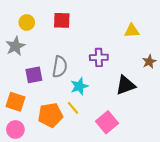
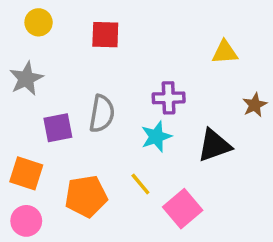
yellow circle: (27, 22) -> (39, 22), moved
cyan star: (79, 86) -> (156, 137), moved
yellow line: (73, 108) -> (140, 184), moved

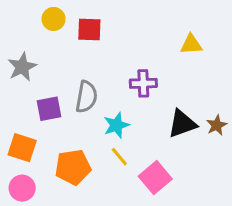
yellow circle: (39, 22) -> (54, 19), moved
brown star: (255, 105) -> (217, 125), moved
cyan star: (156, 137) -> (116, 125), moved

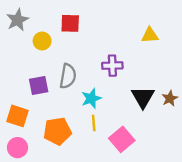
yellow circle: (54, 19) -> (42, 41), moved
gray star: (22, 67) -> (17, 20), moved
black triangle: (182, 124) -> (143, 97), turned -40
yellow line: (119, 157) -> (94, 123), turned 35

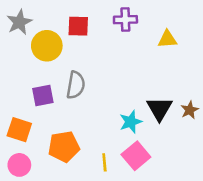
yellow circle: (42, 41) -> (47, 46), size x1.5
purple cross: (112, 66) -> (125, 20), moved
cyan star: (91, 98) -> (131, 122), moved
yellow line: (94, 123) -> (104, 162), moved

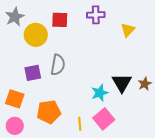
yellow triangle: (167, 39) -> (128, 30), turned -42

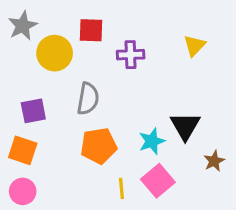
purple cross: (96, 15) -> (131, 55), moved
purple square: (33, 73) -> (33, 111), moved
brown star: (145, 84) -> (214, 161), moved
orange pentagon: (49, 112) -> (99, 146), moved

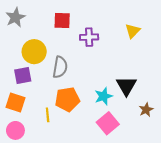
yellow circle: (55, 53) -> (34, 52), moved
yellow line: (121, 188) -> (48, 115), moved

